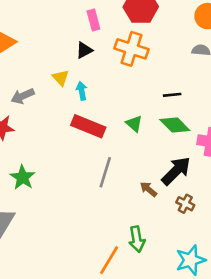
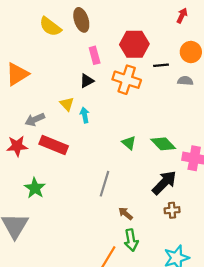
black line: (172, 95) -> (161, 65), moved
red rectangle: (88, 126) -> (54, 145), moved
brown arrow: (149, 189) -> (126, 214), moved
brown cross: (185, 204) -> (172, 210), turned -32

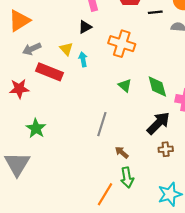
orange cross: (127, 80) -> (122, 44), moved
gray arrow: (35, 120) -> (32, 49), moved
green diamond: (163, 144) -> (157, 87), turned 30
red rectangle: (54, 145) -> (50, 72), moved

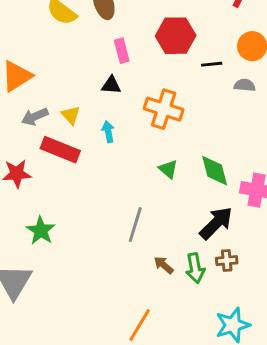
black triangle: (85, 27) -> (111, 85), turned 32
yellow triangle: (66, 49) -> (71, 115), moved
green arrow: (127, 178) -> (195, 268), moved

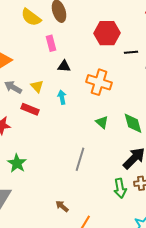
pink rectangle: (122, 51) -> (51, 43), moved
gray arrow: (35, 117) -> (13, 87), turned 54
red rectangle: (60, 150) -> (30, 109), size x0.7
brown arrow: (164, 265) -> (62, 206), moved

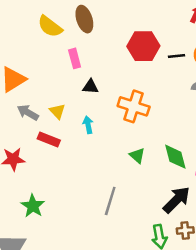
black line: (131, 52) -> (177, 56), moved

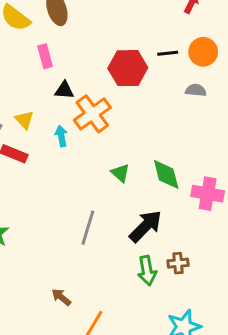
red hexagon: (143, 46) -> (128, 68), moved
orange cross: (134, 106) -> (92, 114), moved, turned 36
black arrow: (177, 200) -> (146, 226), moved

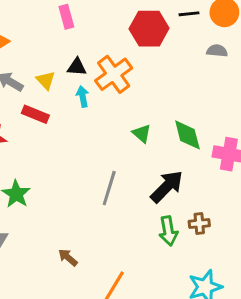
black triangle: (64, 90) -> (77, 67), moved
brown arrow: (61, 297) -> (68, 257), moved

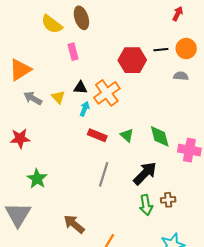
cyan arrow: (83, 97) -> (85, 109), turned 32
red rectangle: (35, 114) -> (97, 135), moved
brown arrow: (68, 257) -> (74, 224), size x1.5

